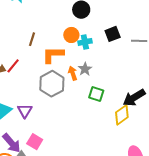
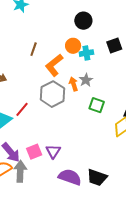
orange L-shape: (53, 55) -> (54, 65), turned -40
red line: (13, 66) -> (22, 109), moved
purple triangle: (25, 111) -> (53, 151), moved
pink square: (35, 142) -> (34, 152), turned 35

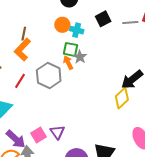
cyan cross: (86, 53) -> (77, 30), turned 32
orange L-shape: (54, 65) -> (22, 50), moved
green square: (97, 105) -> (71, 49), moved
red line: (22, 109) -> (20, 81), moved

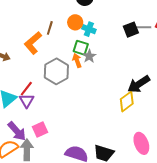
black square: (103, 19) -> (131, 30), moved
brown line: (24, 34) -> (50, 28), moved
red line: (20, 81) -> (26, 89), moved
purple triangle: (57, 132) -> (27, 101), moved

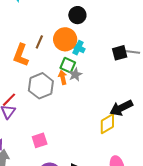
orange circle: (75, 22) -> (65, 39), size x1.5
orange L-shape: (33, 43) -> (21, 55), turned -35
pink square: (40, 129) -> (40, 140), moved

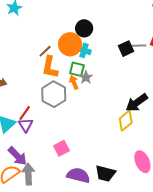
black circle: (77, 15) -> (84, 28), moved
brown line: (39, 42) -> (45, 51), turned 32
orange L-shape: (21, 55) -> (50, 67), moved

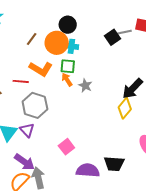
brown line: (45, 51) -> (32, 39), moved
orange L-shape: (50, 67) -> (41, 69), turned -60
gray star: (86, 77) -> (85, 86), moved
gray hexagon: (54, 94) -> (35, 105), moved
red line: (25, 113) -> (21, 81), moved, turned 70

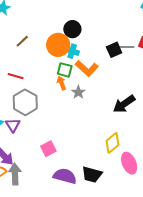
brown line: (32, 39) -> (22, 41), moved
orange L-shape: (41, 69) -> (87, 68), moved
yellow diamond: (125, 108) -> (112, 143), moved

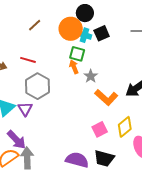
black square: (114, 50) -> (102, 33), moved
orange L-shape: (87, 68) -> (106, 97), moved
pink square: (48, 149) -> (100, 129), moved

